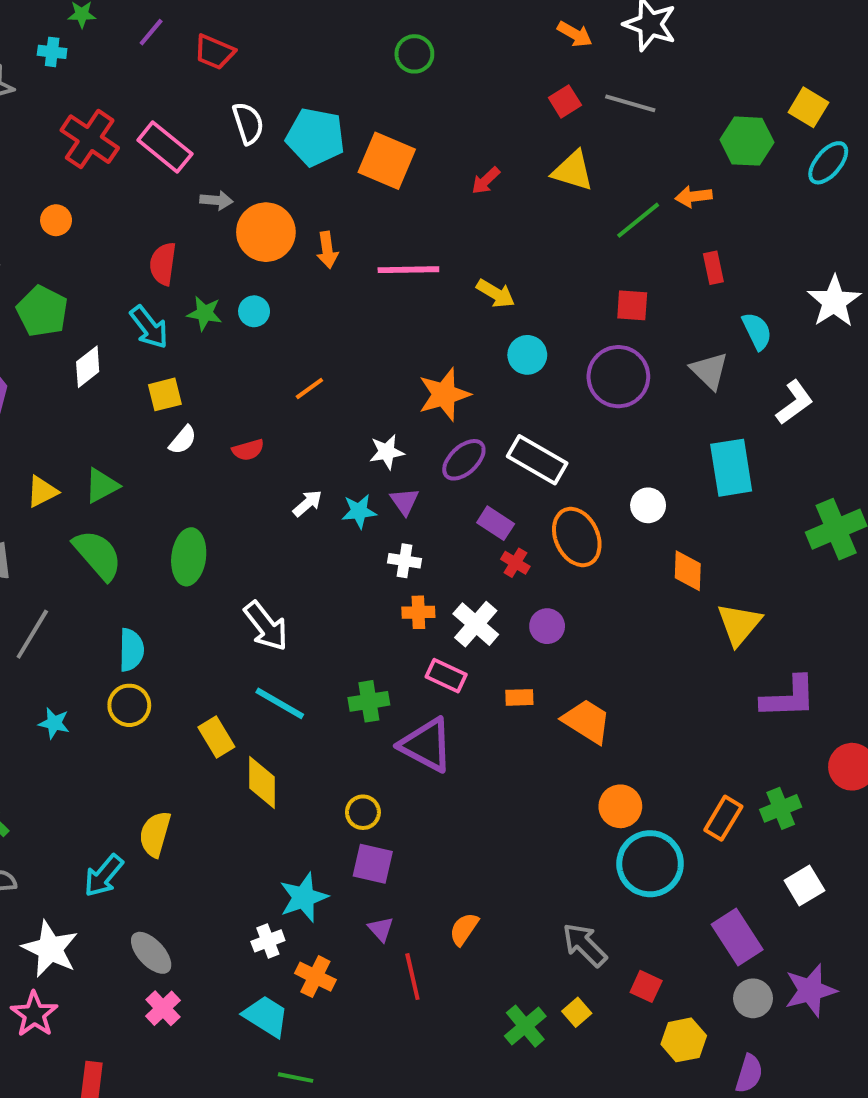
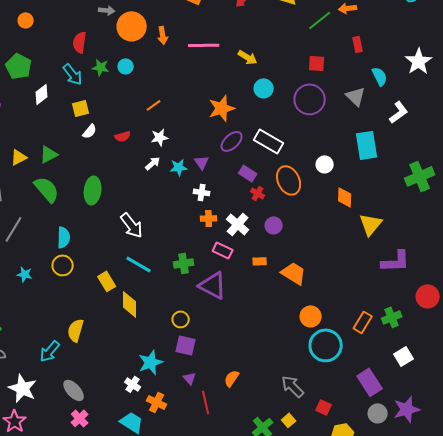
white star: (387, 452) -> (160, 137), moved
white cross: (268, 941) -> (133, 384), turned -35

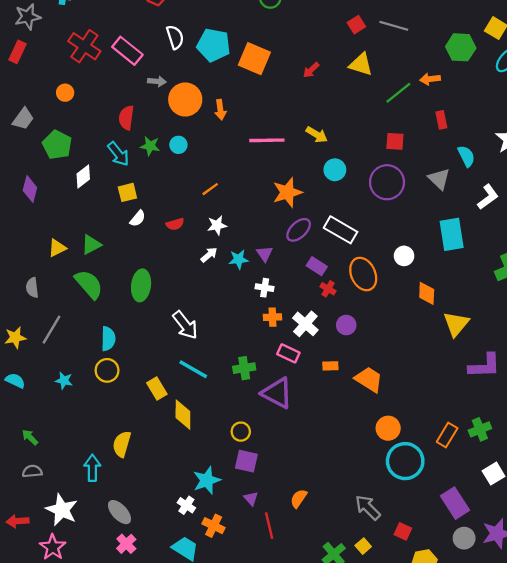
pink line: (204, 45) -> (267, 140), moved
cyan arrow: (50, 351) -> (92, 468), turned 140

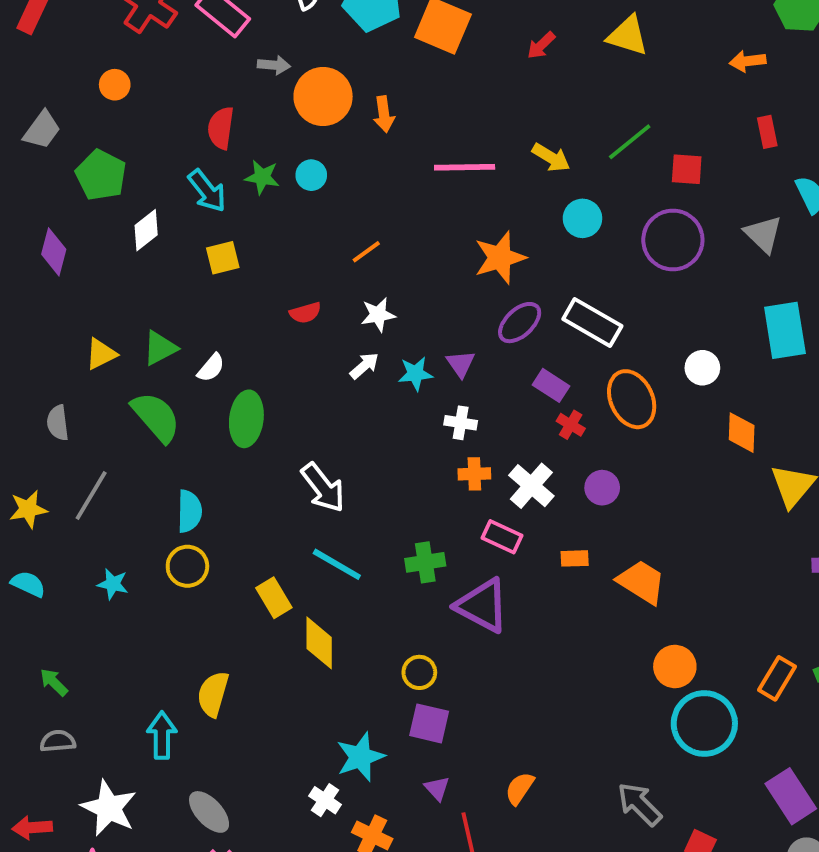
green line: (398, 93) -> (630, 142), moved
white semicircle: (138, 219) -> (211, 368), moved

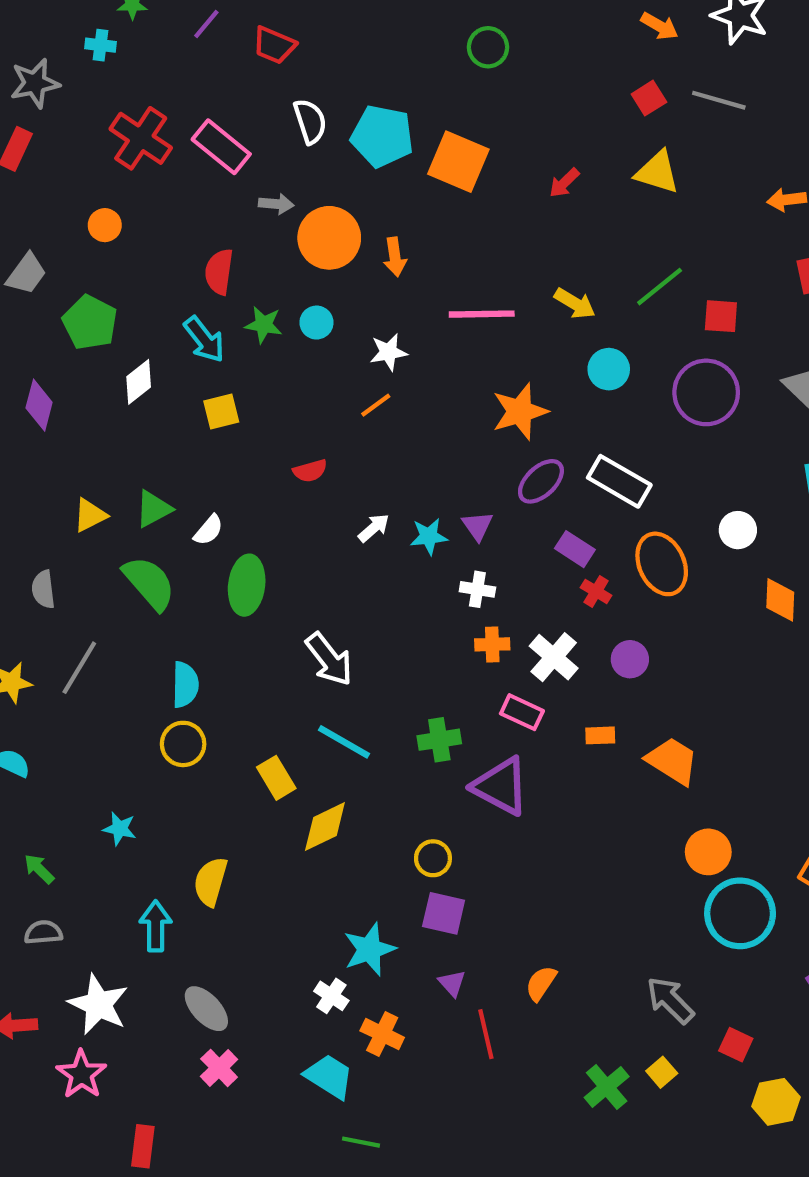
white star: (378, 315) -> (388, 352), moved
cyan star: (113, 584) -> (120, 829), moved
yellow diamond: (319, 643) -> (325, 827), turned 64

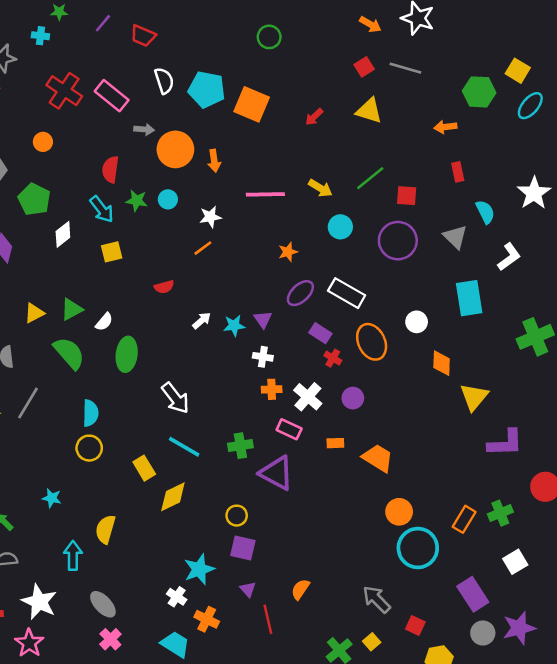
orange star: (520, 411) -> (288, 252), size x0.6

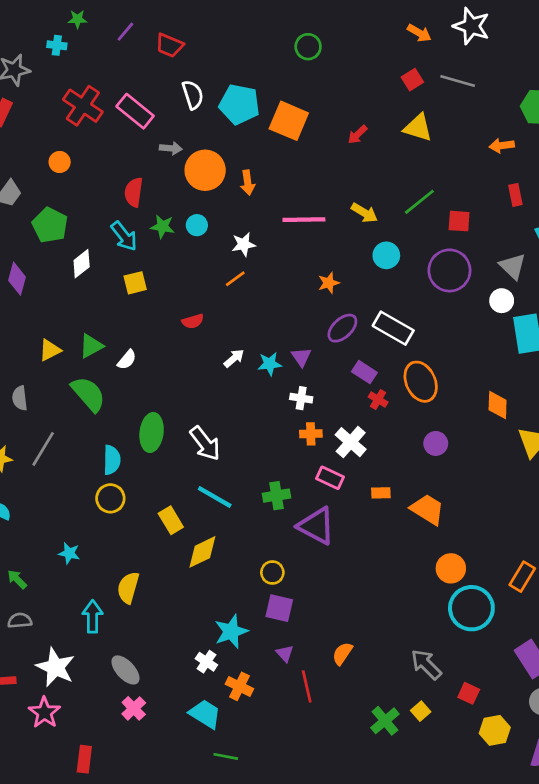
white circle: (417, 322) -> (502, 301), moved
green ellipse: (127, 354) -> (152, 432), moved
purple circle: (353, 398) -> (436, 443), moved

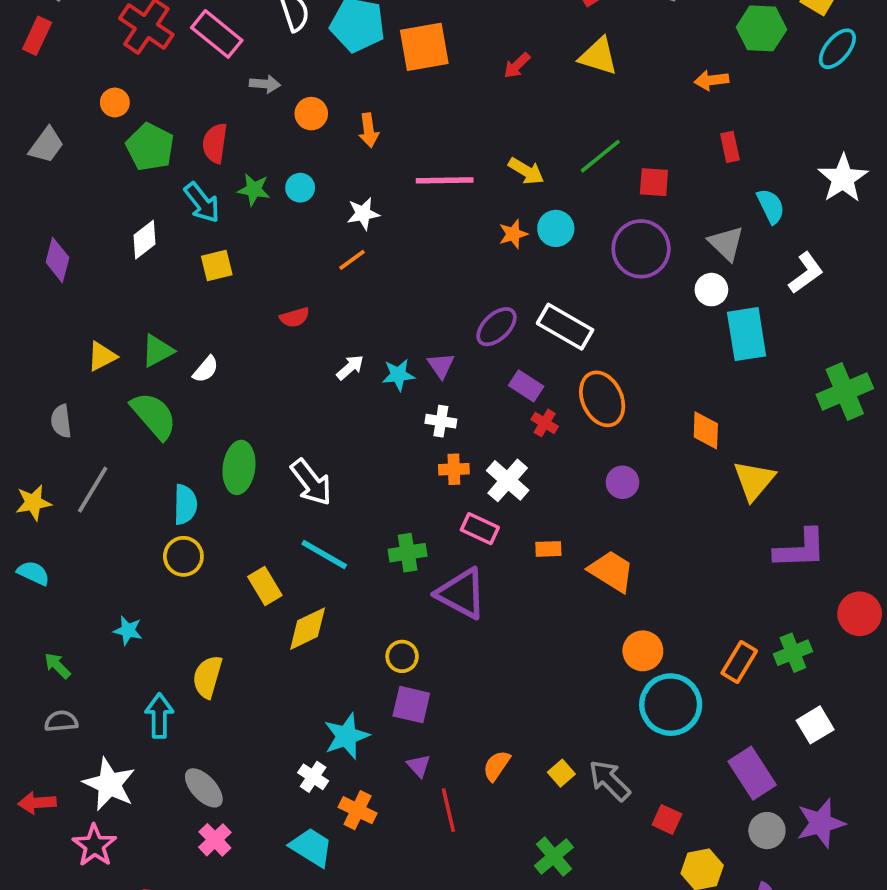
orange square: (289, 121) -> (424, 47), turned -33
orange circle: (205, 170) -> (311, 114), size x0.6
green pentagon: (50, 225) -> (150, 147), moved
orange star: (329, 283) -> (513, 234), moved
yellow square: (421, 711) -> (561, 773), moved

